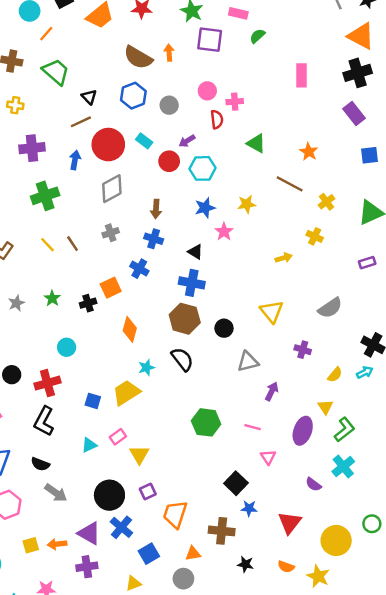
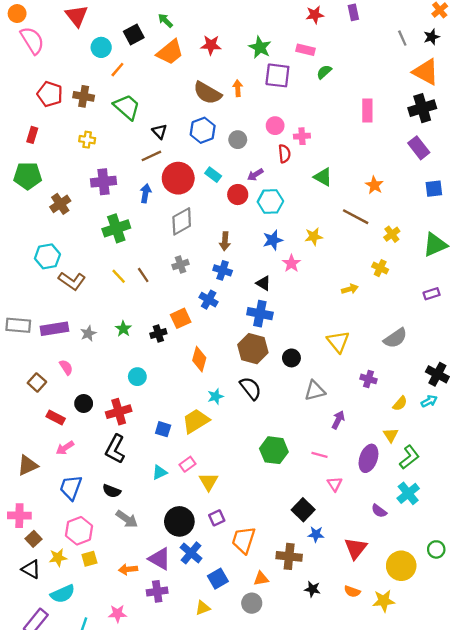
yellow square: (31, 545) -> (89, 559), moved
yellow star: (318, 576) -> (384, 601), turned -30

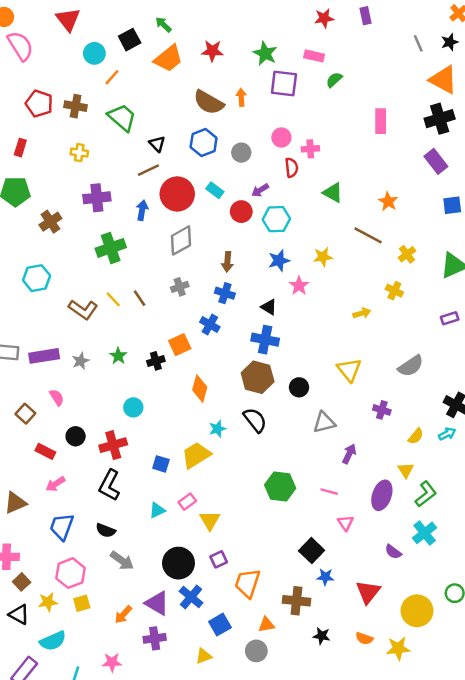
brown L-shape: (72, 281) -> (83, 309), moved
orange arrow: (128, 569) -> (123, 615), turned -42

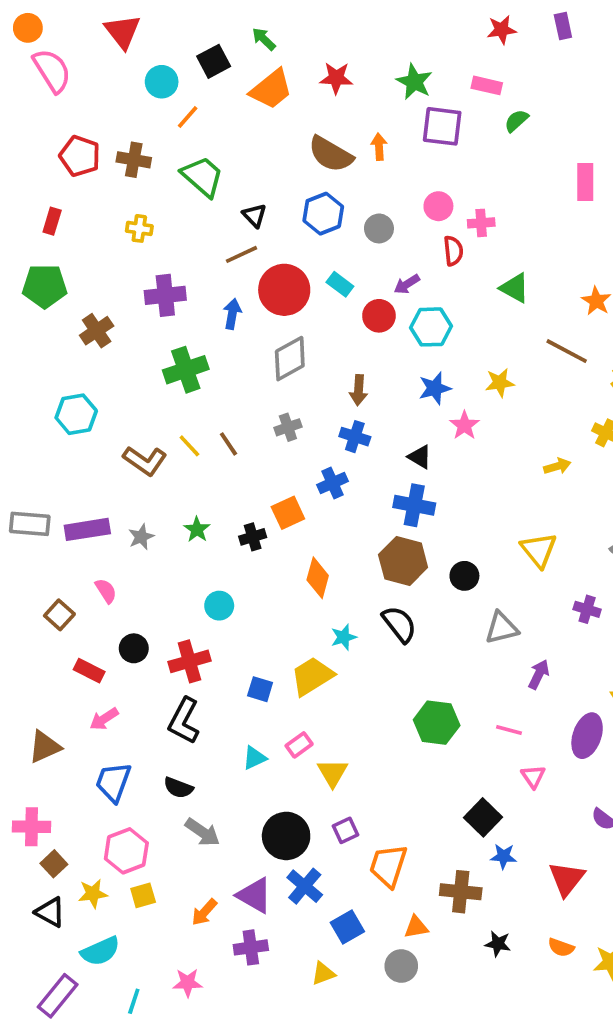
blue cross: (210, 325) -> (333, 483), turned 36

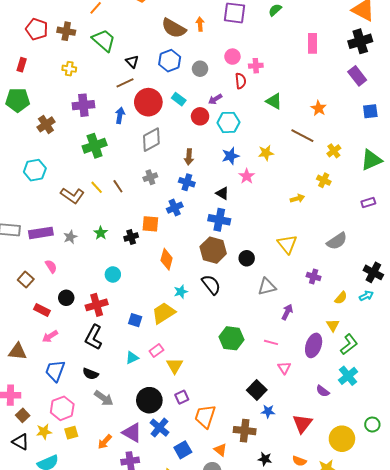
orange square: (288, 513) -> (150, 224), turned 30
brown triangle: (45, 747) -> (18, 352), turned 30
orange triangle: (416, 927) -> (220, 450), turned 48

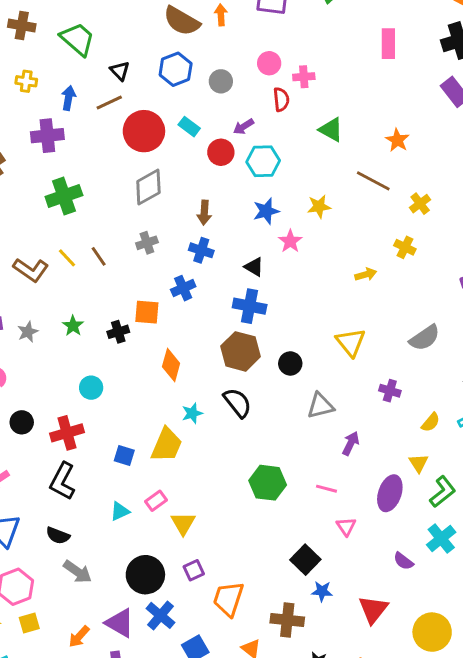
blue arrow: (120, 115) -> (68, 98), moved
yellow trapezoid: (164, 313) -> (167, 445), turned 145

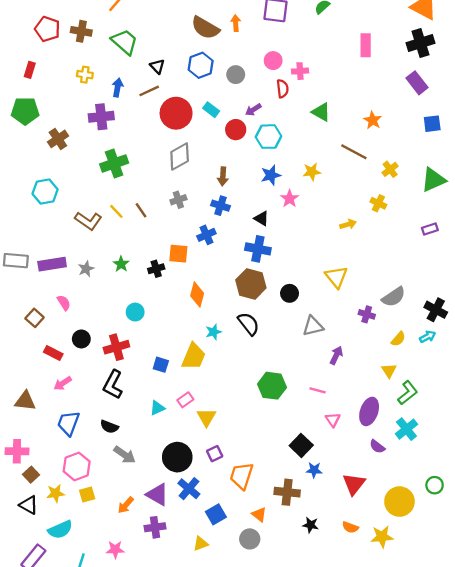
gray semicircle: (425, 338) -> (394, 297), moved
purple ellipse: (390, 493) -> (369, 411), moved

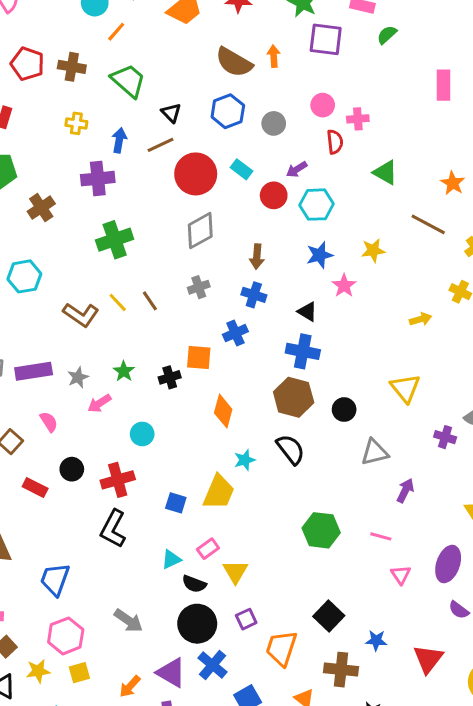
pink arrow: (63, 383) -> (99, 403), moved
black semicircle: (109, 427) -> (194, 584), moved
black square: (301, 445) -> (329, 616), moved

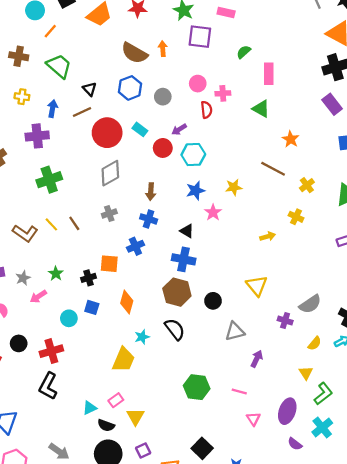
green semicircle: (387, 35) -> (244, 52), moved
pink rectangle: (443, 85) -> (269, 74), moved
green triangle: (385, 172) -> (261, 109), moved
blue square: (176, 503) -> (92, 307), moved

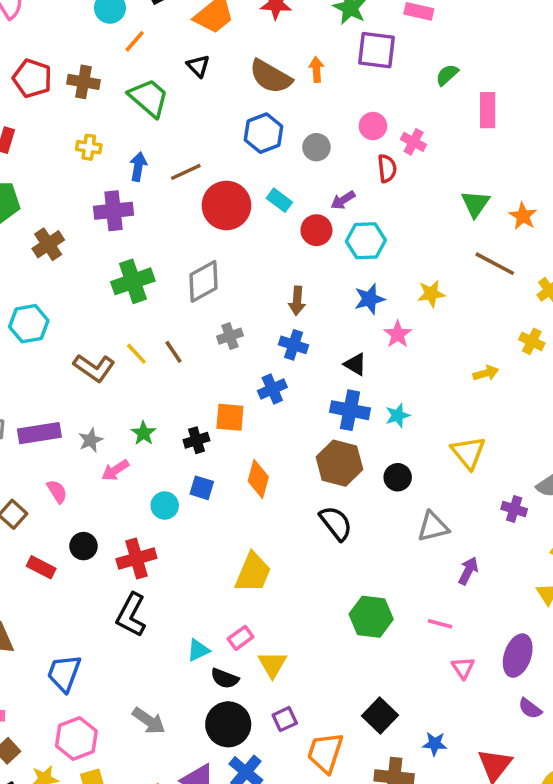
black triangle: (90, 89) -> (198, 66), moved
pink cross: (223, 93) -> (414, 142), turned 32
green triangle: (261, 109) -> (475, 204), moved, turned 36
gray diamond: (110, 173) -> (203, 281), moved
cyan star: (142, 337) -> (398, 415), moved

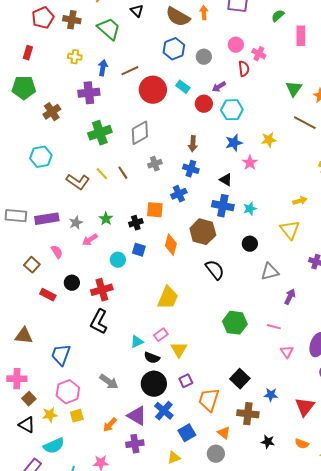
red pentagon: (32, 78) -> (43, 18), turned 30
yellow arrow: (486, 373) -> (300, 201), moved
brown hexagon: (339, 463) -> (203, 232), moved

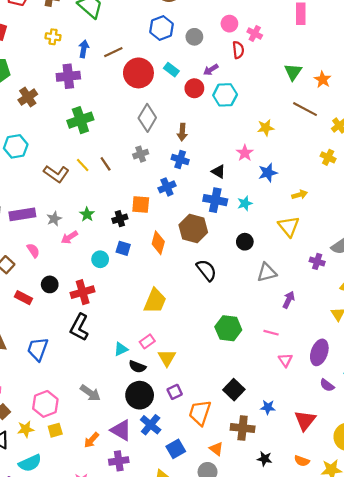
gray diamond: (140, 133) -> (147, 118), moved, turned -30
blue star: (234, 143) -> (268, 173), moved
blue trapezoid: (61, 355) -> (38, 349), moved

